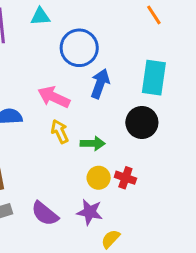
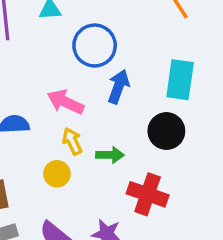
yellow circle: (99, 178) -> (57, 174), moved
red cross: (125, 178) -> (148, 194), size x1.6

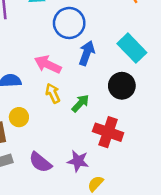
cyan rectangle: (180, 80) -> (132, 48), turned -52
green arrow: (110, 155) -> (80, 103), turned -48
yellow circle: (57, 174) -> (19, 117), moved

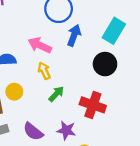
cyan rectangle: (132, 48) -> (114, 31), turned 75
green arrow: (80, 103) -> (56, 94), moved

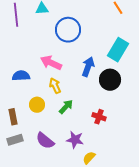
blue arrow: (74, 35) -> (88, 67), moved
yellow circle: (14, 92) -> (37, 105), moved
red cross: (93, 105) -> (99, 117), size x0.6

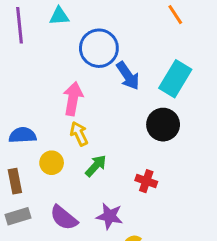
pink arrow: (51, 63) -> (73, 99), turned 75
blue arrow: (88, 67) -> (128, 76), moved, turned 126
blue semicircle: (21, 76) -> (23, 135), moved

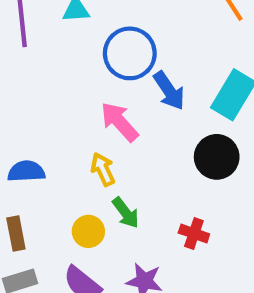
pink arrow: (73, 99) -> (119, 122), moved, turned -52
yellow circle: (52, 163) -> (88, 231), moved
green arrow: (96, 166) -> (126, 213), turned 100

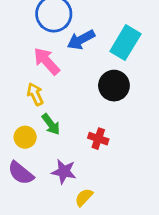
blue arrow: (169, 91) -> (81, 40), turned 96

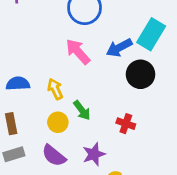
blue arrow: (81, 40) -> (119, 48), moved
yellow arrow: (35, 94) -> (55, 89), moved
purple star: (64, 172) -> (94, 154), turned -30

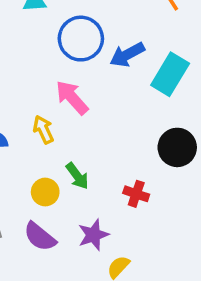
blue arrow: (119, 48) -> (127, 55), moved
black circle: (140, 74) -> (177, 147), moved
yellow arrow: (55, 89) -> (43, 130), moved

